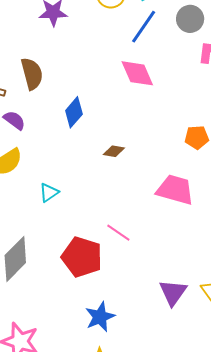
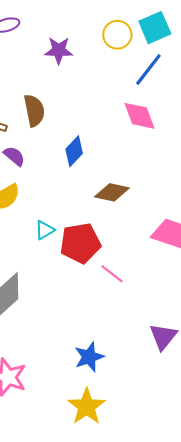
brown diamond: (114, 151) -> (112, 192), size x1.6
red pentagon: (82, 257) -> (80, 243), moved, turned -30

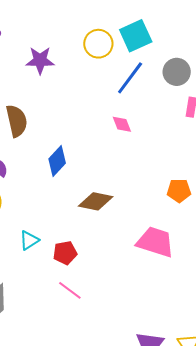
pink diamond: (140, 116) -> (122, 124), size x0.6
red pentagon: (80, 243) -> (65, 253), size x0.6
pink line: (112, 274) -> (70, 290), moved

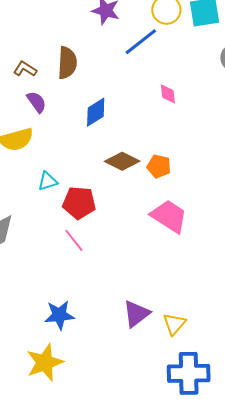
blue line: (130, 78) -> (141, 42), moved
orange pentagon: (179, 191) -> (159, 166), moved
red pentagon: (65, 253) -> (79, 203), size x1.4

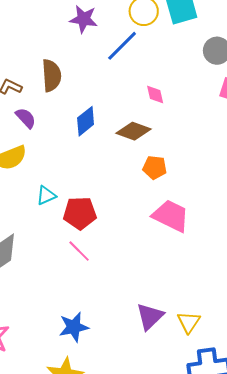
brown diamond: (122, 161) -> (133, 131), moved

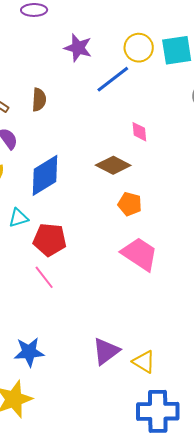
brown semicircle: (51, 75) -> (39, 100), size x0.7
blue diamond: (86, 121) -> (45, 175), moved, size x1.4
yellow triangle: (189, 322) -> (144, 362), turned -40

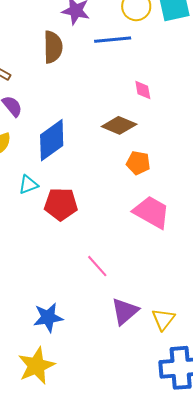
blue line: (113, 79) -> (113, 40), turned 36
brown semicircle: (39, 100) -> (53, 47), moved, size x1.4
pink line: (44, 277) -> (97, 266), moved
yellow triangle: (144, 362) -> (163, 319), turned 40

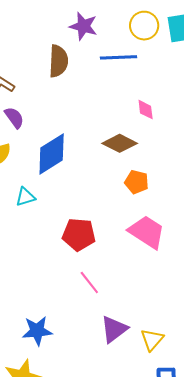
red pentagon: (61, 204) -> (79, 235), moved

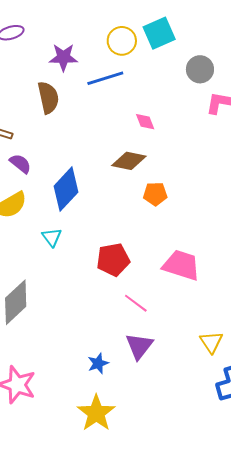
cyan triangle: (25, 197) -> (52, 237), turned -35
pink trapezoid: (147, 232) -> (181, 265), moved
purple triangle: (114, 329) -> (139, 346), moved
blue star: (37, 331) -> (98, 363), size x0.7

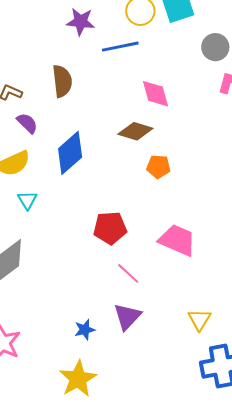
brown semicircle: (48, 98) -> (62, 81), moved
pink diamond: (145, 122) -> (156, 94), size x1.5
cyan triangle: (52, 237) -> (27, 200), moved

